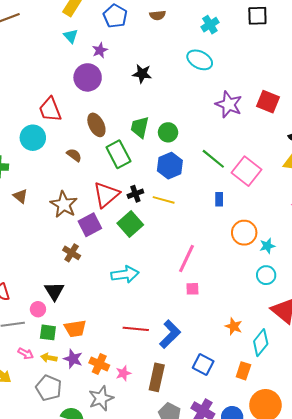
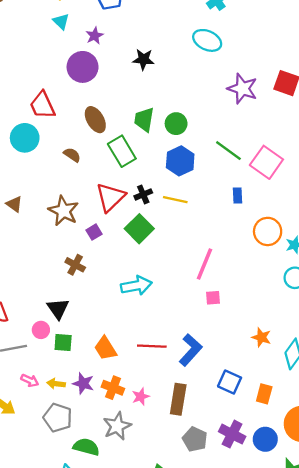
purple square: (90, 225) -> (94, 232), size x0.6
orange trapezoid: (75, 329) -> (105, 348), moved, turned 70
green square: (48, 332) -> (63, 342), moved
orange rectangle: (243, 371) -> (264, 394), moved

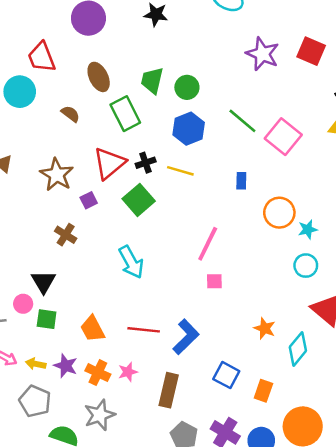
blue rectangle: (237, 196) -> (241, 181), moved
cyan arrow: (136, 286) -> (131, 262), turned 68
pink star: (141, 397) -> (128, 372), moved

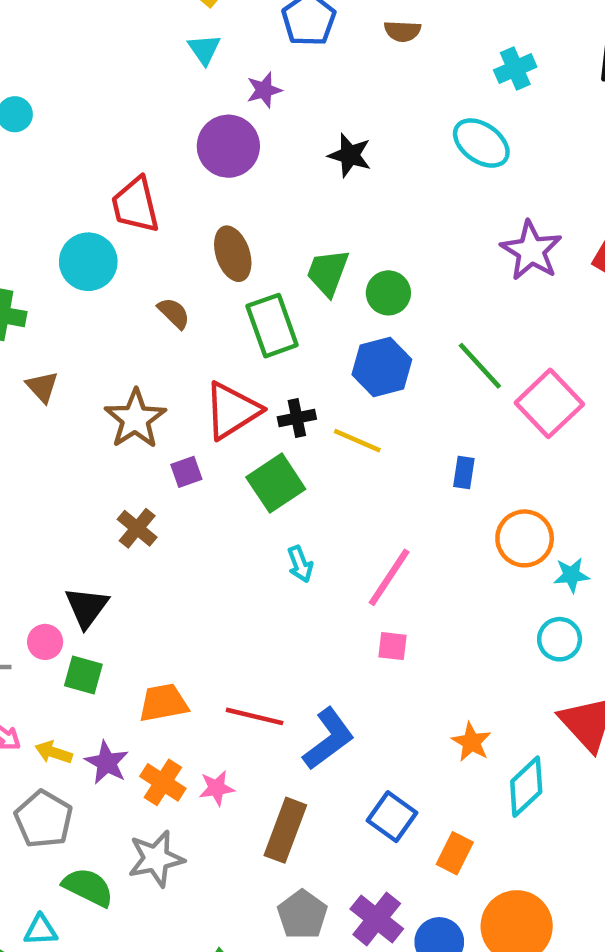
cyan arrow: (131, 262) -> (300, 564), moved, size x0.6
orange trapezoid: (92, 329) -> (163, 703), turned 100

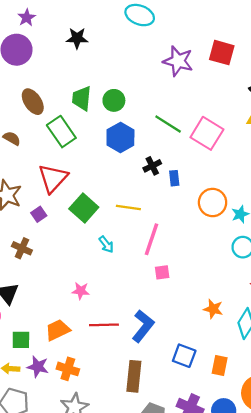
black cross: (297, 418) -> (152, 166), moved
yellow line: (357, 441) -> (128, 208), moved
green square: (83, 675) -> (21, 340), moved
pink star: (217, 788) -> (81, 291), moved, turned 30

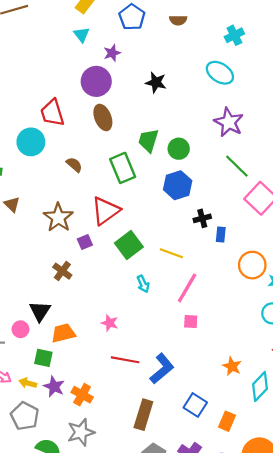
purple star: (178, 61) -> (229, 122), moved
brown ellipse: (33, 102) -> (103, 117), moved
green line: (168, 124) -> (237, 166), moved
orange trapezoid: (58, 330) -> (63, 333), moved

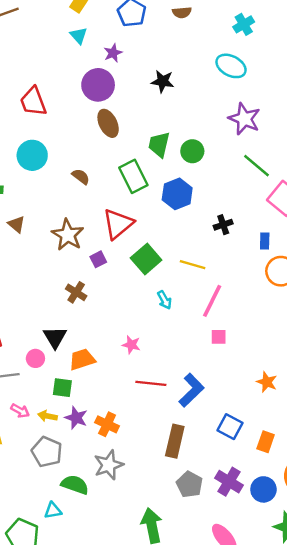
red trapezoid: (52, 113) -> (33, 102), moved
blue hexagon: (178, 185) -> (177, 194), moved
blue rectangle: (221, 234) -> (265, 241), moved

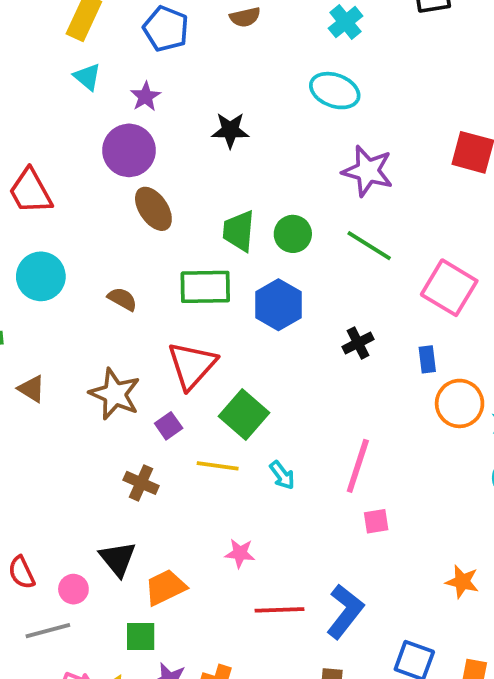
green line: (257, 166) -> (369, 246), moved
green rectangle: (133, 176) -> (205, 287), turned -56
yellow line: (193, 265) -> (218, 466), moved
pink circle: (35, 358) -> (73, 589), moved

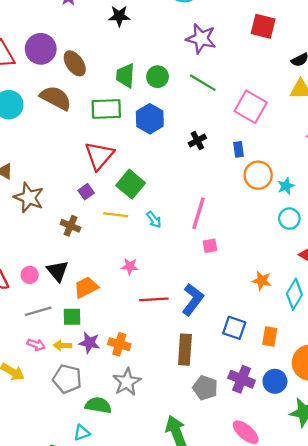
purple circle: (129, 150) -> (41, 49), moved
brown semicircle: (122, 299) -> (56, 98), moved, size x1.8
brown star: (115, 394) -> (29, 198), moved
pink circle: (73, 589) -> (30, 275), moved
gray line: (48, 631) -> (38, 311), moved

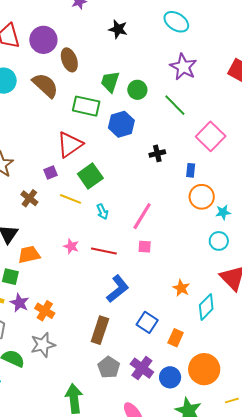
red line: (154, 299) -> (104, 251), moved

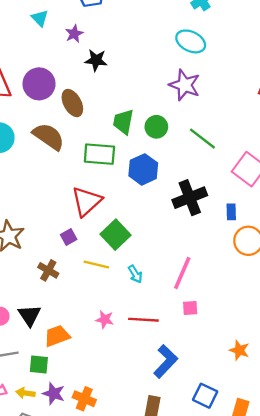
black star: (118, 29) -> (96, 60), moved
purple star: (183, 67) -> (185, 85), moved
black cross: (157, 153) -> (190, 198), size x1.8

